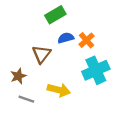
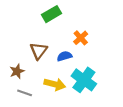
blue semicircle: (66, 38) -> (64, 56), moved
cyan cross: (96, 70) -> (84, 80), moved, turned -30

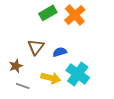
orange cross: (81, 38) -> (75, 15), moved, size x1.5

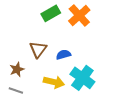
gray line: (23, 86) -> (16, 91), moved

